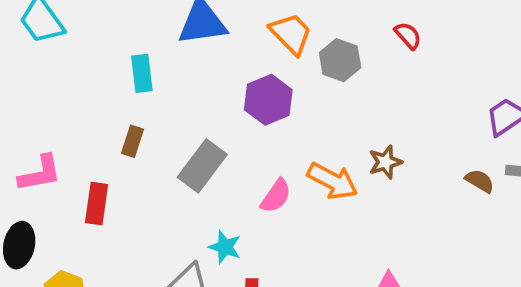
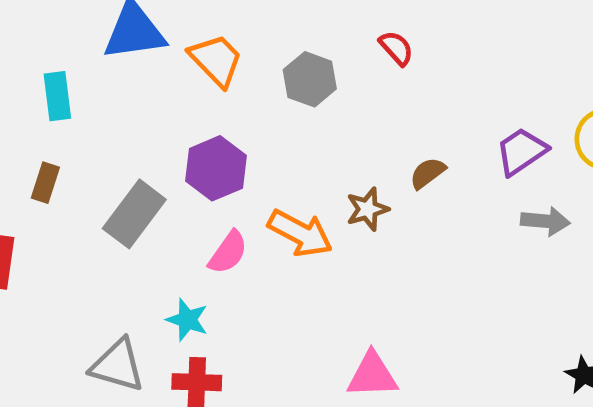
orange trapezoid: (291, 34) -> (216, 60), moved
purple hexagon: (268, 100) -> (216, 168), moved
brown semicircle: (480, 181) -> (428, 173), moved, turned -68
cyan star: (225, 247) -> (187, 320), moved

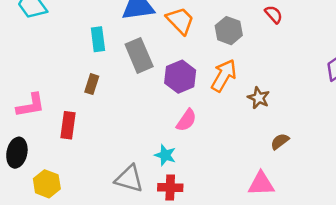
brown semicircle: (428, 173) -> (280, 141), moved
brown star: (367, 209) -> (259, 98), turned -30
gray rectangle: (134, 214) -> (139, 55), moved, turned -60
orange arrow: (300, 233) -> (224, 75), moved, turned -88

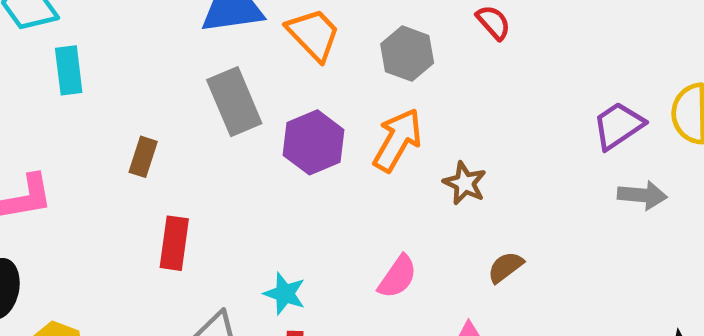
cyan rectangle: (98, 39) -> (69, 70), moved
pink semicircle: (186, 120) -> (397, 277), moved
red rectangle: (68, 125) -> (174, 243), moved

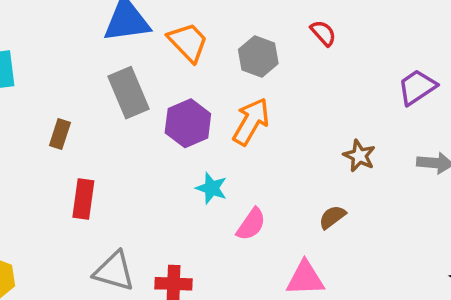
purple trapezoid: (618, 126) -> (417, 87), moved
brown star: (465, 183) -> (359, 156), moved
cyan star: (285, 294) -> (211, 188), moved

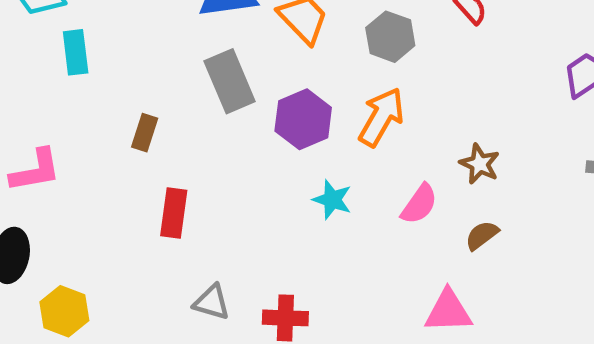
brown star: (359, 156) -> (480, 164), moved
pink semicircle: (251, 224) -> (419, 204), moved
gray triangle: (114, 271) -> (212, 302), size x0.7

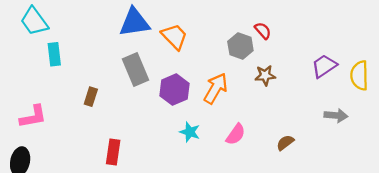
gray hexagon: (390, 37) -> (240, 46), moved
brown star: (480, 164) -> (265, 75), moved, turned -30
red rectangle: (174, 213) -> (113, 152), moved
brown semicircle: (482, 235) -> (285, 143), moved

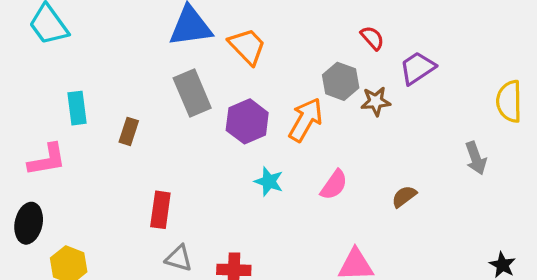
gray hexagon: (240, 46) -> (341, 81), moved
cyan rectangle: (54, 54) -> (77, 108), moved
purple trapezoid: (324, 66) -> (417, 68), moved
gray arrow: (336, 115) -> (476, 158), turned 65

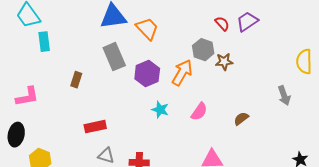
purple trapezoid: (417, 68) -> (247, 22), moved
cyan rectangle: (77, 108) -> (44, 42), moved
red rectangle: (160, 210) -> (95, 127), turned 70

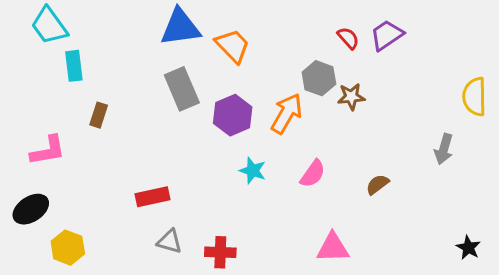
brown rectangle: (76, 80) -> (99, 115), moved
gray arrow: (284, 96) -> (444, 149), turned 36
black ellipse: (16, 135) -> (31, 209), turned 45

